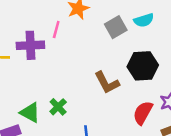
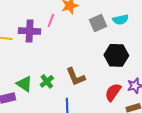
brown L-shape: (107, 83) -> (76, 77), moved

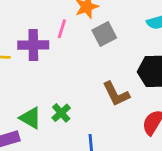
gray square: (98, 23) -> (104, 34), moved
brown L-shape: (76, 77) -> (116, 94), moved

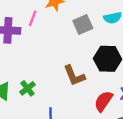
gray square: (104, 34) -> (83, 25), moved

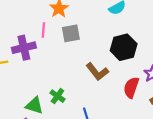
gray square: (83, 25) -> (71, 33), moved, turned 30

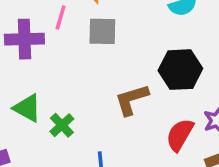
brown L-shape: (97, 72) -> (132, 100), turned 100
green triangle: (34, 105) -> (27, 108), moved

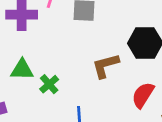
green triangle: (27, 108) -> (22, 70), turned -30

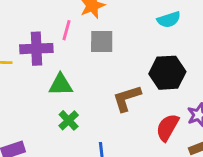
green triangle: (22, 70) -> (61, 85), moved

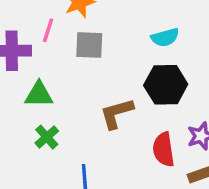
cyan semicircle: (169, 20) -> (165, 37), moved
red semicircle: (167, 127) -> (163, 149), turned -40

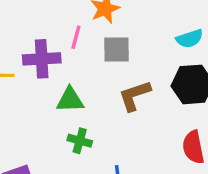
brown L-shape: (117, 113) -> (135, 96), moved
green cross: (47, 137) -> (80, 141), turned -30

